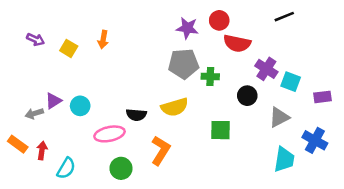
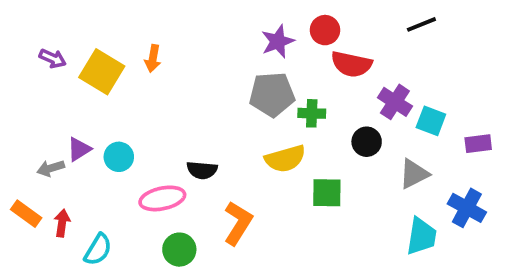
purple star: (187, 28) -> (278, 41), turned -30
yellow square: (69, 48) -> (102, 72), size x1.6
yellow semicircle: (175, 107) -> (285, 159), moved

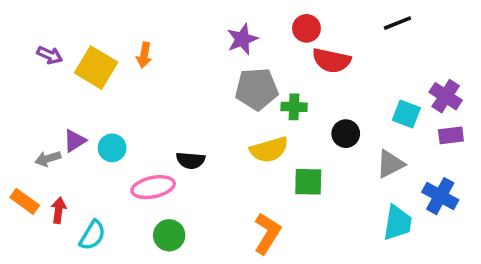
purple star: (278, 41) -> (242, 39), moved
purple cross: (395, 102) -> (446, 96), moved
orange L-shape: (238, 223) -> (267, 233), moved

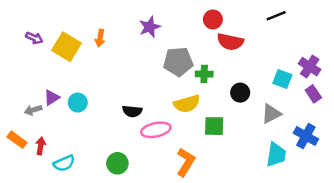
purple star: (242, 39) -> (150, 27), moved
purple rectangle: (451, 135) -> (313, 94), turned 63
pink ellipse: (153, 187) -> (156, 130), moved
cyan semicircle: (92, 235) -> (64, 163), turned 35

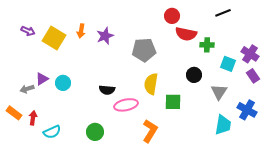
purple star: (150, 27) -> (105, 36), moved
green cross: (204, 74) -> (207, 45), moved
yellow semicircle: (187, 104) -> (151, 84), turned 115
gray triangle: (271, 114) -> (219, 92), turned -30

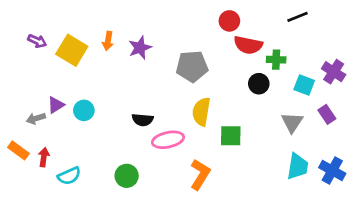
black circle: (194, 75) -> (259, 84), moved
purple rectangle: (253, 76) -> (327, 114), moved
blue cross: (247, 110) -> (332, 170), moved

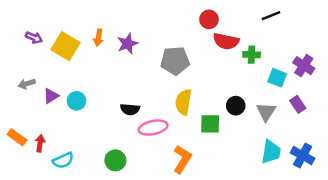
black circle: (259, 84) -> (236, 106), moved
gray arrow: (36, 118) -> (27, 84), moved

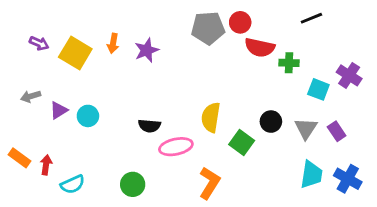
gray pentagon: (175, 61) -> (208, 28), moved
purple rectangle: (298, 104) -> (337, 131), moved
green square: (210, 124) -> (242, 142), turned 35

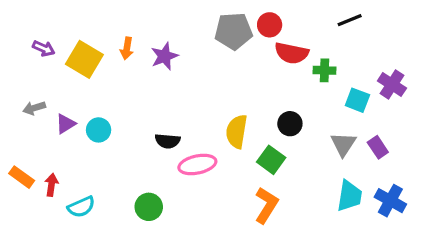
black circle: (271, 122) -> (290, 124), moved
orange L-shape: (209, 183) -> (266, 205), moved

